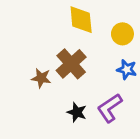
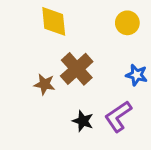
yellow diamond: (81, 20) -> (54, 21), moved
yellow circle: (122, 34) -> (127, 23), moved

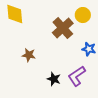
yellow diamond: (54, 21) -> (15, 14), moved
brown cross: (77, 69) -> (63, 28), moved

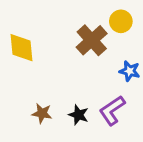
yellow diamond: (15, 14) -> (22, 48), moved
brown star: (29, 55) -> (42, 113), moved

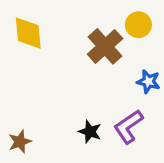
yellow diamond: (22, 48) -> (28, 33), moved
brown star: (42, 113) -> (20, 142), moved, turned -30

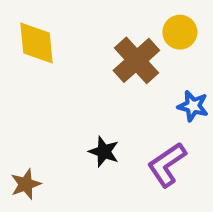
black star: (90, 132) -> (104, 152), moved

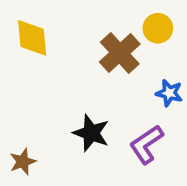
black star: (104, 152) -> (91, 133), size x1.4

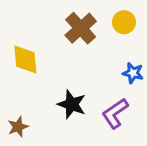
yellow diamond: (32, 38) -> (25, 60), moved
brown cross: (120, 53) -> (81, 28), moved

